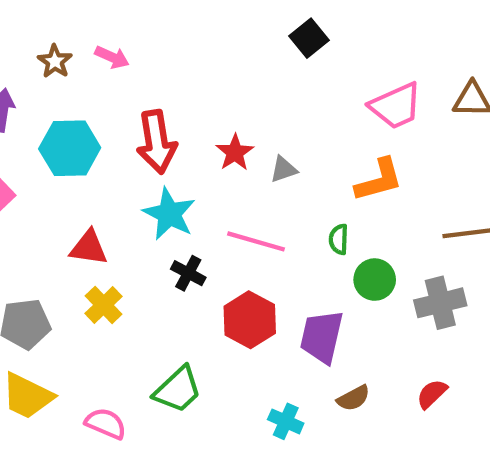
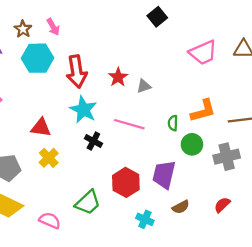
pink arrow: (112, 57) -> (53, 27), turned 36
cyan hexagon: (70, 148) -> (37, 58), moved
orange L-shape: (379, 180) -> (203, 111), moved
red hexagon: (250, 320) -> (126, 182), moved

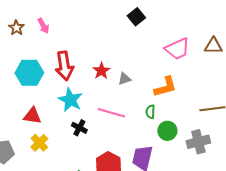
cyan hexagon: (37, 58) -> (29, 73), moved
orange L-shape: (203, 111) -> (165, 87), moved

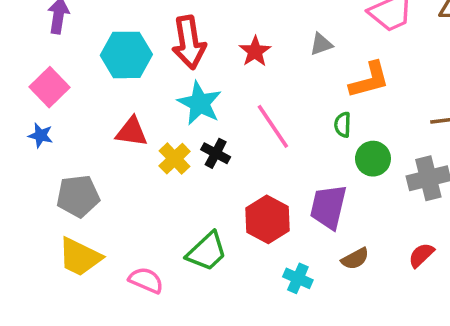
gray triangle: (124, 79) -> (321, 44), moved
pink line: (111, 113) -> (273, 126), turned 40
yellow cross: (39, 143) -> (175, 159), moved

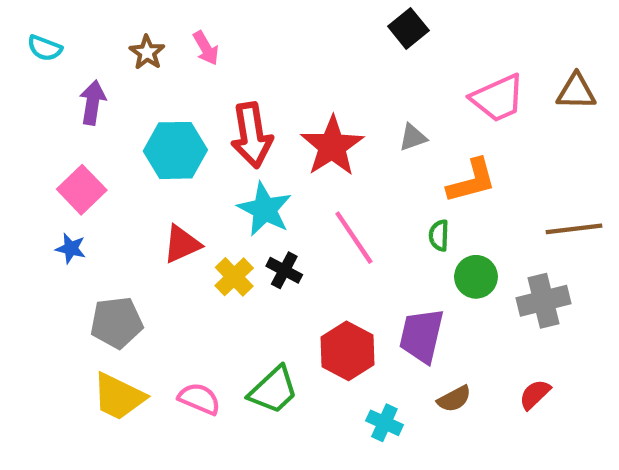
red star: (255, 51) -> (332, 146), size x1.6
red triangle: (132, 132) -> (182, 244), turned -32
pink semicircle: (146, 280) -> (199, 399), moved

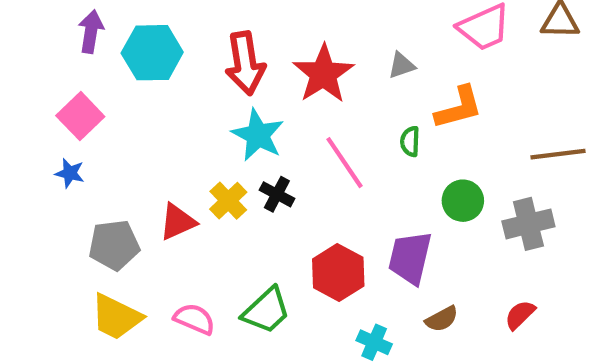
cyan hexagon: (175, 150) -> (152, 53), moved
green semicircle: (439, 235) -> (410, 141), moved
red triangle: (182, 244) -> (178, 222), moved

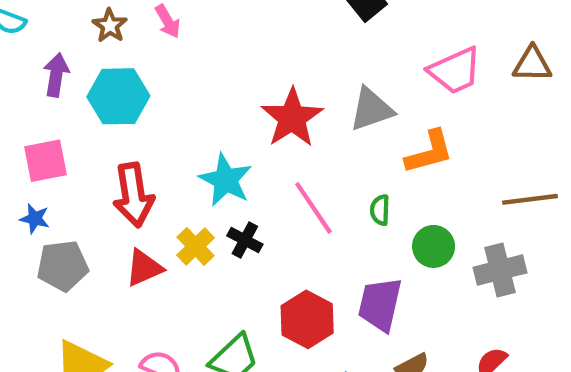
red arrow: (245, 63) -> (133, 195), moved
gray triangle: (402, 65) -> (371, 109), size x1.6
pink square: (80, 116) -> (45, 161), turned 33
green semicircle: (410, 141) -> (380, 210), moved
gray pentagon: (114, 245) -> (63, 266), moved

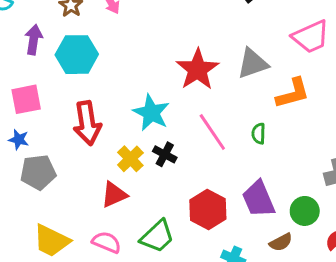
green circle: (434, 246) -> (305, 211), moved
red triangle: (144, 268) -> (114, 195), moved
purple trapezoid: (380, 304) -> (259, 199), turned -36

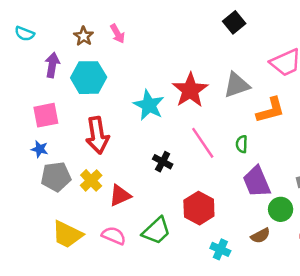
cyan star: (151, 113) -> (149, 105), moved
yellow cross: (130, 159) -> (91, 180), moved
purple trapezoid: (259, 199) -> (257, 182), moved

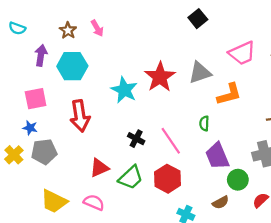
pink line: (203, 143) -> (171, 141), moved
yellow cross: (91, 180) -> (14, 155), moved
green trapezoid: (156, 231) -> (131, 178), moved

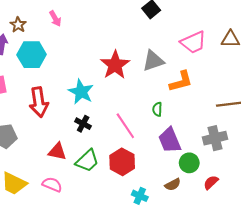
brown star: (68, 30) -> (18, 25), moved
cyan star: (124, 90) -> (81, 92), moved
black cross: (136, 139) -> (83, 124), moved
red triangle: (99, 168) -> (57, 152), turned 36

